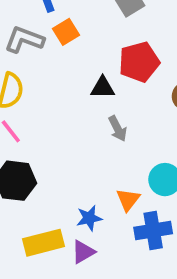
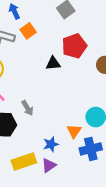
gray arrow: (118, 129) -> (27, 108), moved

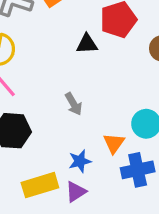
gray arrow: (27, 108) -> (74, 104), moved

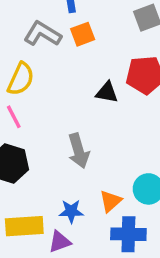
gray arrow: (74, 104) -> (79, 151), size x1.4

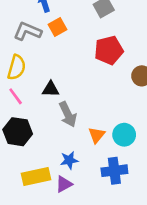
black triangle: (107, 92) -> (51, 89), moved
orange triangle: (111, 201) -> (97, 135), moved

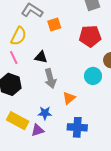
orange square: (58, 27) -> (54, 25), moved
cyan circle: (124, 135) -> (93, 76), moved
yellow rectangle: (36, 177) -> (18, 121), turned 30

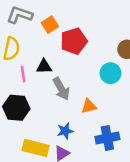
red pentagon: (90, 36) -> (74, 41), moved
pink line: (14, 58) -> (23, 74), moved, turned 32
orange triangle: (69, 98) -> (89, 106), turned 40

